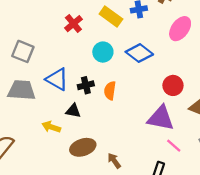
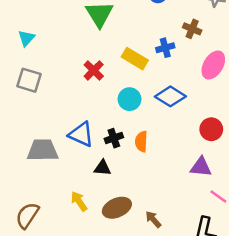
gray square: (23, 51) -> (29, 80), moved
purple triangle: (161, 118) -> (201, 167), size x0.7
yellow arrow: (51, 127) -> (79, 201), moved, turned 42

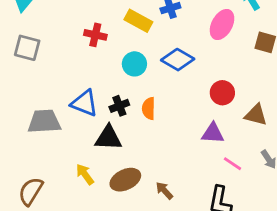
red cross: (94, 70) -> (95, 35), turned -30
black triangle: (102, 168) -> (108, 138), size x1.5

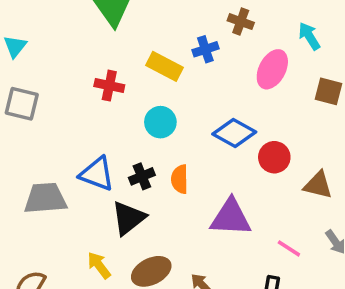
blue diamond: (178, 60) -> (234, 133), moved
purple triangle: (213, 133) -> (231, 217), moved, size x1.4
black triangle: (108, 138) -> (128, 218), turned -40

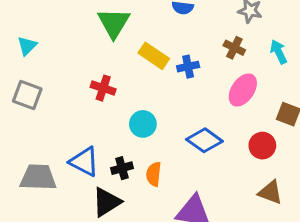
brown cross: (241, 22) -> (234, 48), moved
cyan arrow: (309, 36) -> (279, 52), moved
yellow rectangle: (165, 66) -> (154, 56), moved
red circle: (274, 157) -> (262, 146), moved

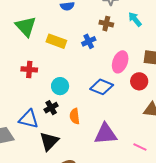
blue cross: (188, 67) -> (89, 41), moved
pink ellipse: (243, 90) -> (120, 62), moved
black cross: (122, 168) -> (51, 108), moved

